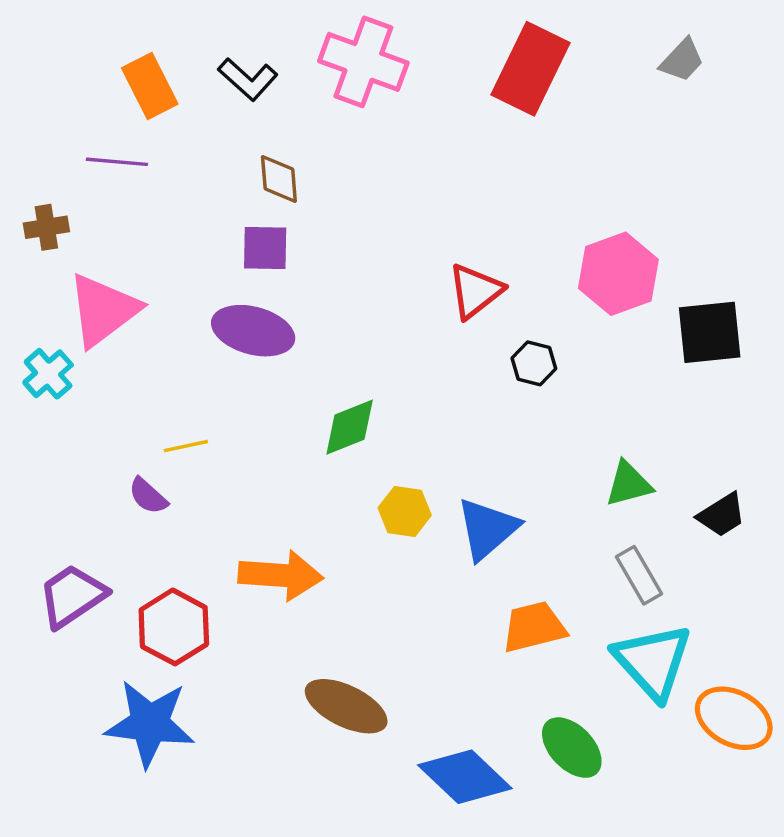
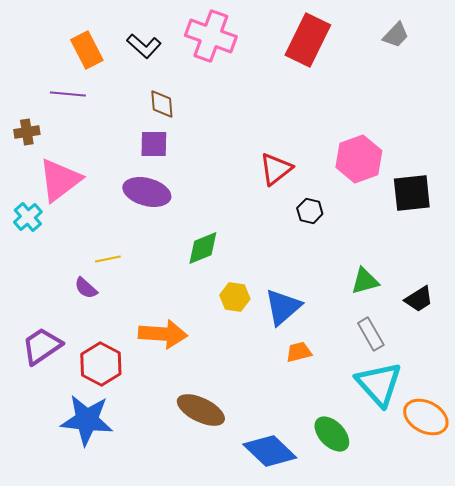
orange trapezoid: (534, 627) -> (299, 352), moved, size x0.7

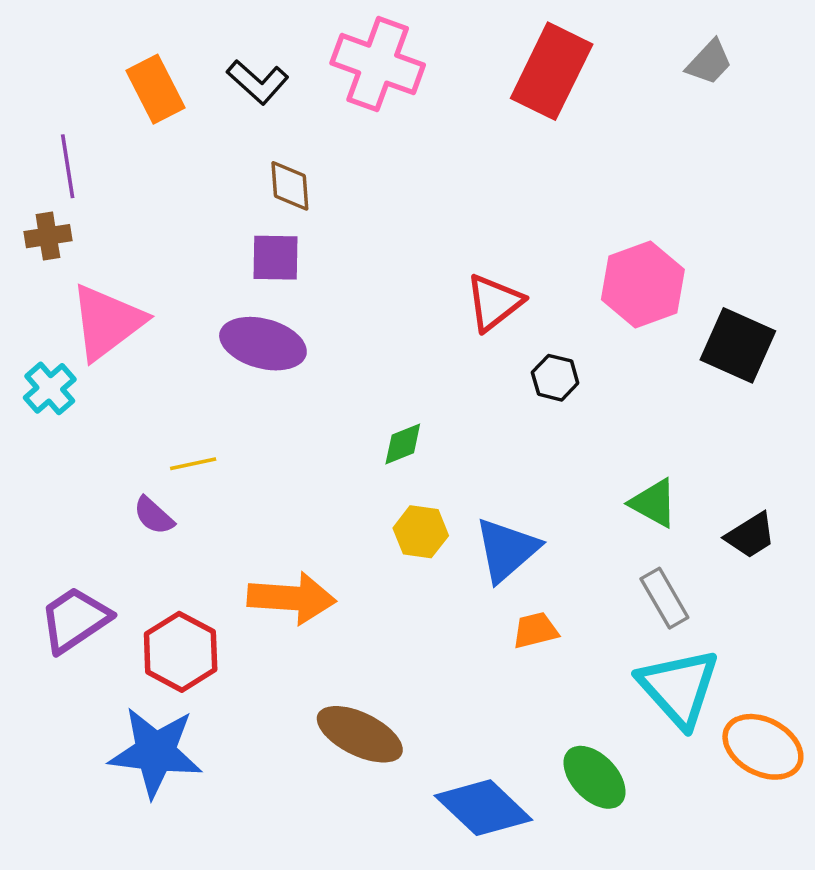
purple line: (68, 94) -> (68, 166), moved, turned 76
black square: (412, 193) -> (738, 345), turned 30
green diamond: (203, 248) -> (403, 444), moved, size x0.7
green triangle: (365, 281) -> (654, 503), turned 44

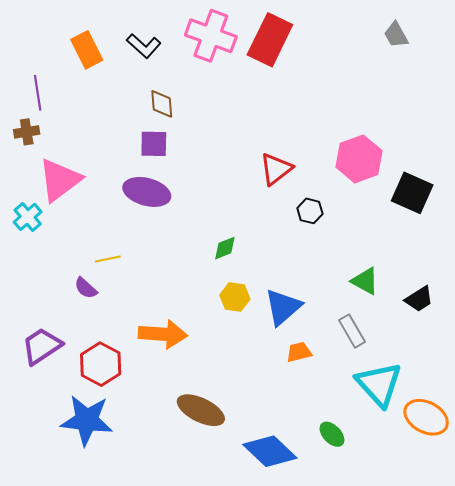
gray trapezoid: (709, 62) -> (396, 35), turned 108
red rectangle: (552, 71) -> (270, 40), moved
gray rectangle: (664, 598) -> (352, 331), moved
green ellipse: (595, 777) -> (332, 434), size x0.7

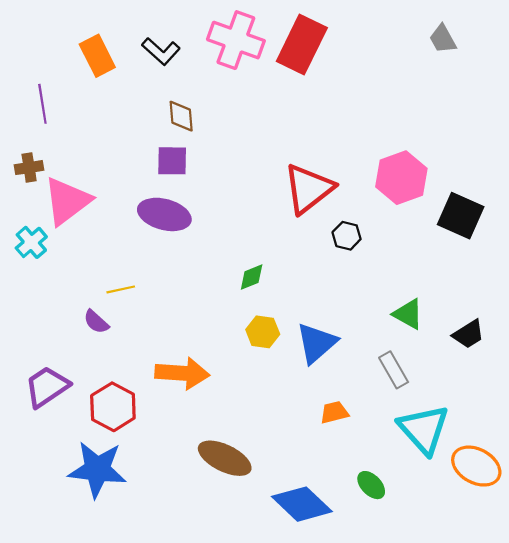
brown cross: (27, 132) -> (29, 168), moved
red triangle: (276, 169) -> (309, 189), size x1.4
orange trapezoid: (299, 352) -> (334, 412), moved

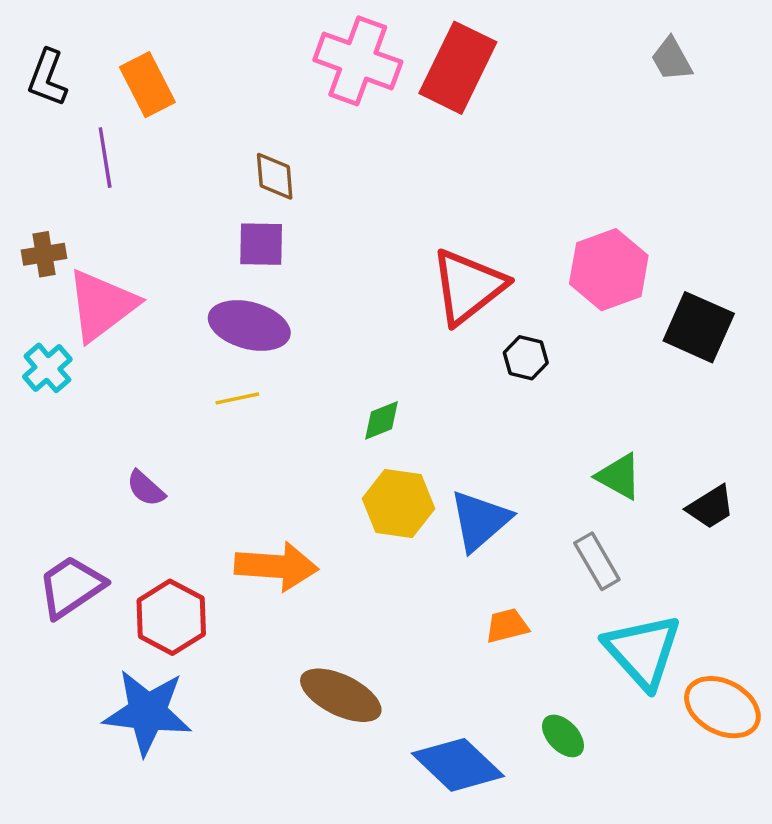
black L-shape: (161, 51) -> (47, 78), moved, turned 69
purple line: (42, 104) -> (105, 158), moved
yellow line: (121, 289) -> (237, 398), moved
yellow hexagon: (263, 332) -> (398, 504), size x1.4

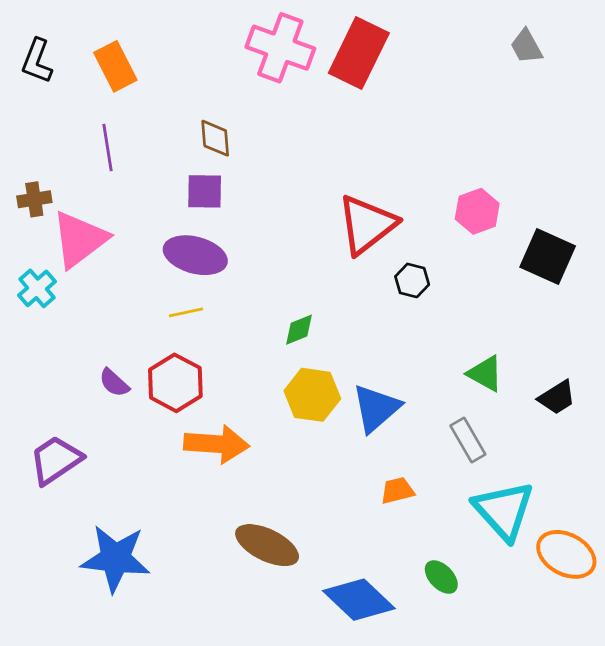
purple line: (105, 158) -> (107, 147), moved
pink hexagon: (609, 270) -> (477, 211), size x0.7
red hexagon: (171, 617) -> (175, 383), moved

